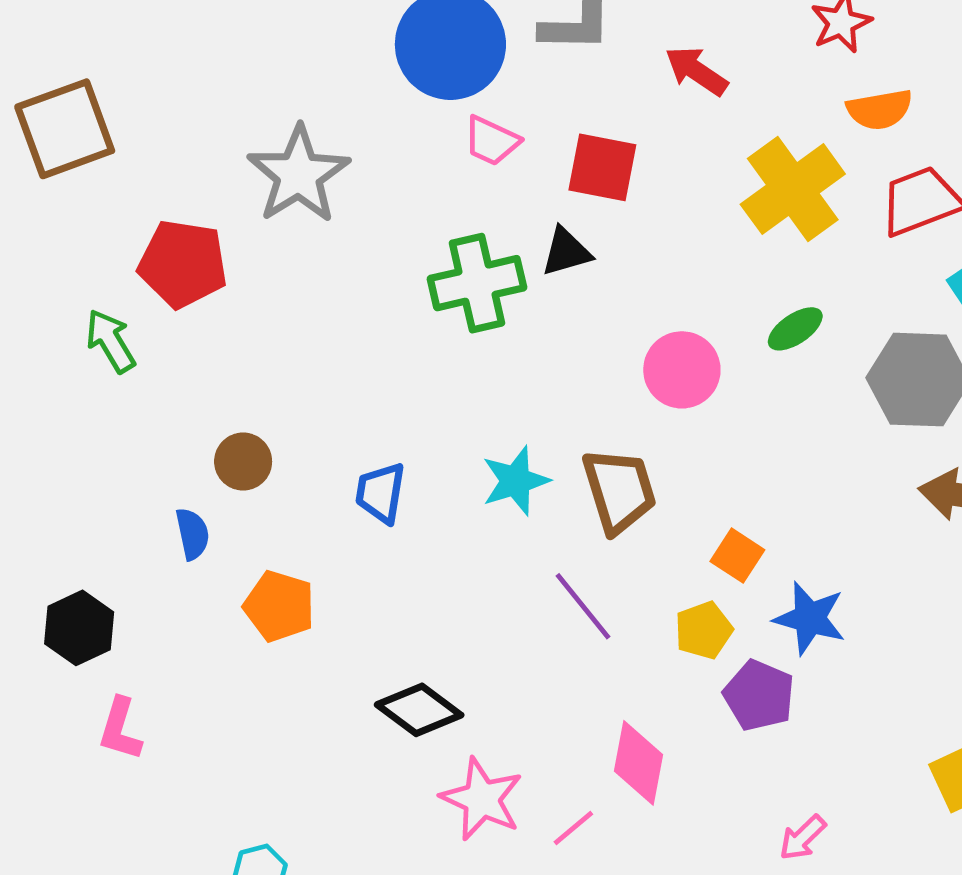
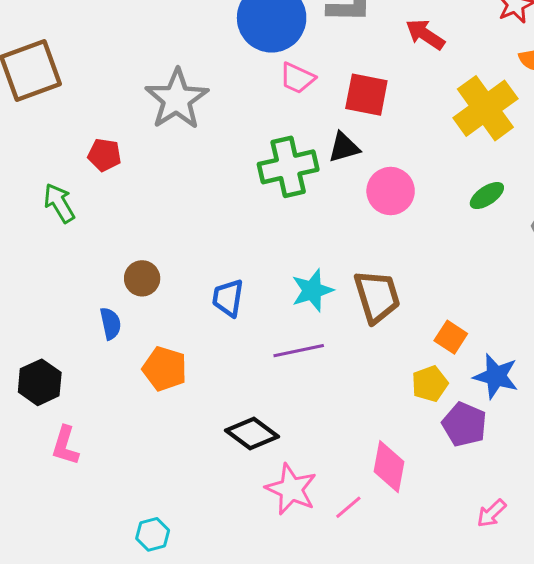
red pentagon: (183, 264) -> (104, 155), size x0.6
pink circle: (682, 370) -> (391, 191), moved
purple line: (583, 606) -> (299, 351), moved, turned -63

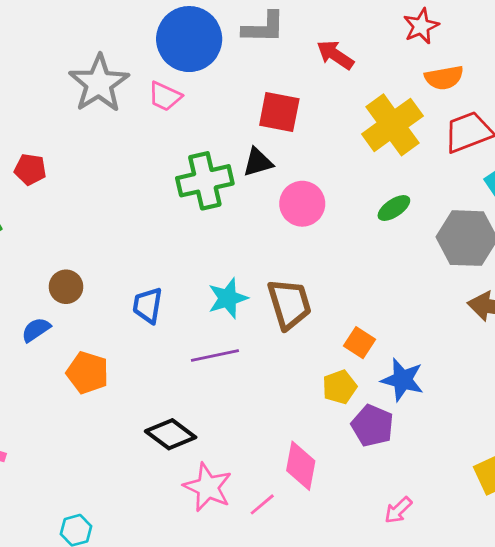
pink trapezoid: (297, 78) -> (165, 96), moved
gray star: (177, 99) -> (99, 83), moved
blue semicircle: (110, 324) -> (36, 330), turned -112

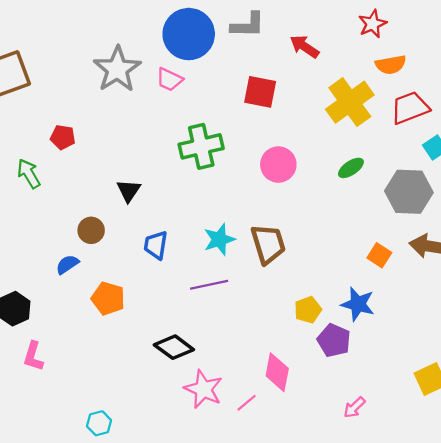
black triangle: (258, 162) -> (129, 191), moved, turned -40
orange square: (360, 343) -> (379, 255), moved

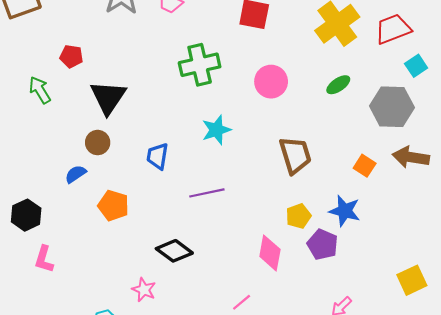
black triangle: (129, 191) -> (108, 97), moved, size x1.6
cyan star: (219, 239) -> (216, 130), moved
brown trapezoid: (268, 244) -> (295, 155), moved
pink diamond: (277, 372) -> (270, 253), moved
pink star: (203, 389) -> (144, 290), moved, size x0.7

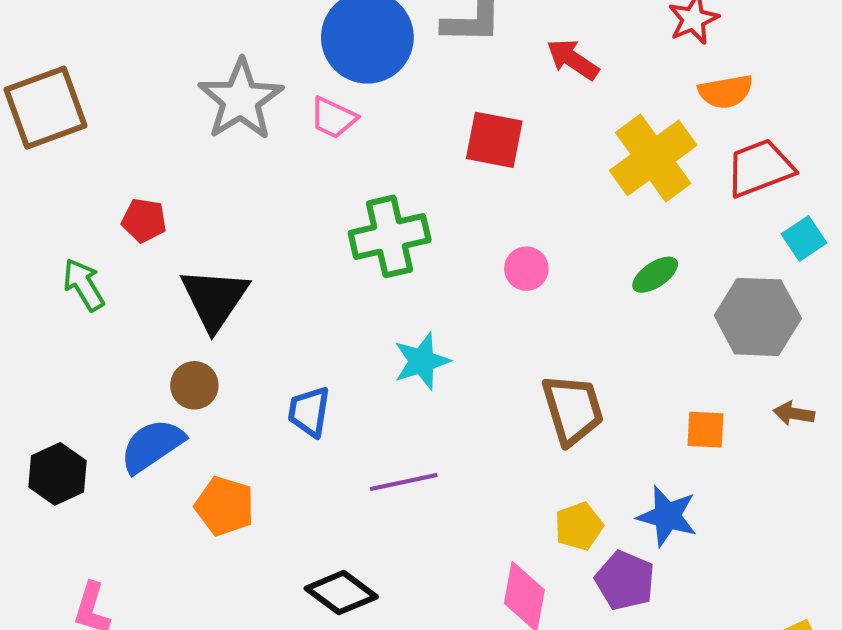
pink circle: (271, 82) -> (526, 269), size x0.7
brown arrow: (411, 157) -> (794, 414), size x0.6
orange square: (365, 166) -> (705, 430), turned -30
blue semicircle: (76, 174) -> (152, 446), size x1.6
black hexagon: (26, 215) -> (58, 474), moved

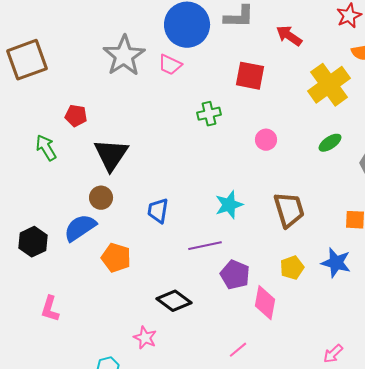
green cross: (390, 236) -> (209, 114), moved, size x0.6
cyan star: (422, 361) -> (229, 205), moved
purple pentagon: (625, 581) -> (235, 275), moved

